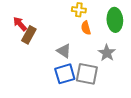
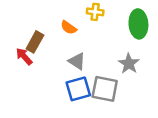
red arrow: (20, 24) -> (24, 56), moved
orange semicircle: (86, 28) -> (69, 28), moved, turned -40

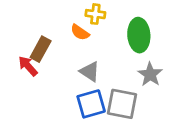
yellow cross: (95, 12) -> (95, 14), moved
green ellipse: (138, 24) -> (139, 35), moved

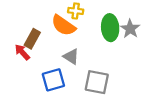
orange semicircle: (80, 32) -> (63, 25), size x1.6
gray star: (150, 74) -> (130, 29), moved
blue square: (91, 104) -> (53, 80), moved

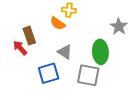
orange semicircle: (63, 25) -> (58, 23), size x0.7
green ellipse: (110, 28) -> (100, 52), moved
brown rectangle: (32, 39) -> (29, 36), turned -48

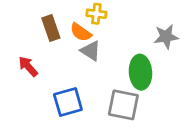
gray star: (119, 26) -> (166, 37), turned 30
brown rectangle: (29, 36) -> (51, 28), moved
gray triangle: (65, 52) -> (91, 51), moved

